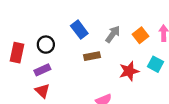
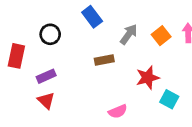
blue rectangle: (79, 30) -> (92, 17), moved
black circle: (46, 45) -> (50, 34), moved
cyan square: (156, 64) -> (169, 99), moved

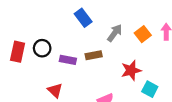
black circle: (50, 34) -> (42, 48), moved
purple rectangle: (46, 76) -> (68, 60), moved, turned 35
red triangle: (46, 101) -> (55, 90), moved

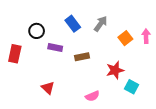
gray arrow: (115, 33) -> (101, 24), moved
black circle: (42, 48) -> (37, 31), moved
purple rectangle: (68, 60) -> (55, 47), moved

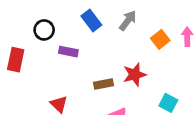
brown rectangle: (82, 57) -> (104, 84), moved
red star: (115, 70) -> (135, 75), moved

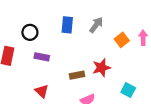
blue rectangle: (91, 20) -> (67, 25), turned 42
purple rectangle: (68, 52) -> (42, 57), moved

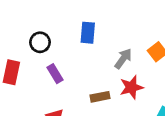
gray arrow: (96, 25) -> (123, 59), moved
purple rectangle: (42, 57) -> (55, 74), turned 48

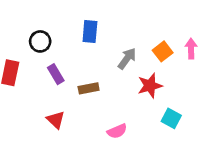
red star: (131, 87) -> (150, 86), moved
brown rectangle: (100, 97) -> (89, 88), moved

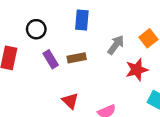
brown rectangle: (89, 88) -> (77, 58), moved
red triangle: (56, 120) -> (70, 101), moved

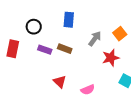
brown rectangle: (77, 58) -> (65, 49), turned 32
purple rectangle: (51, 59) -> (45, 50), turned -40

